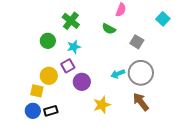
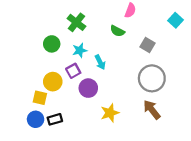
cyan arrow: (118, 74) -> (100, 62), moved, turned -96

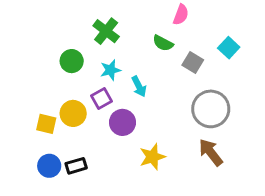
cyan square: (176, 20) -> (229, 48), moved
gray square: (148, 45) -> (193, 63), moved
yellow square: (40, 98) -> (46, 124), moved

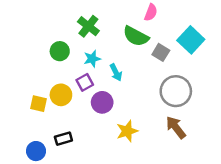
green semicircle: (163, 43) -> (136, 36), size x1.5
cyan square: (229, 48) -> (191, 40), size x1.5
blue circle: (49, 166) -> (36, 151), moved

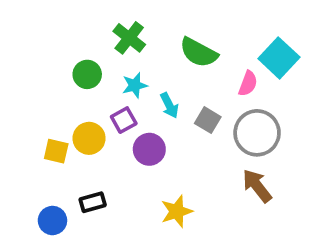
pink semicircle: (151, 12) -> (248, 84), moved
gray square: (161, 52) -> (208, 120), moved
yellow star: (127, 131) -> (177, 211), moved

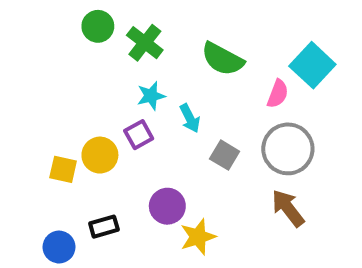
green circle: (87, 74) -> (98, 26), moved
gray square: (208, 120) -> (225, 155), moved
purple circle: (149, 149) -> (167, 206), moved

